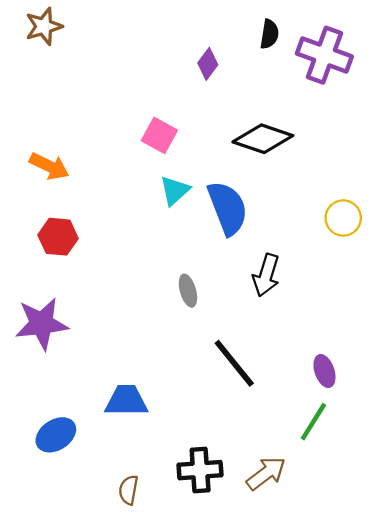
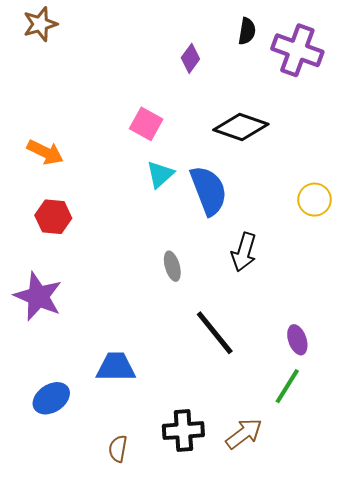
purple star: (42, 324) -> (38, 296), turned 30

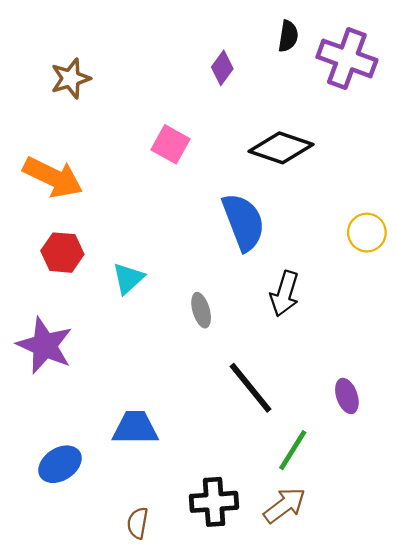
brown star: (40, 24) -> (71, 78), moved
orange arrow: (45, 152) -> (53, 177), size x1.4
cyan triangle: (160, 174) -> (128, 278), moved
green line: (287, 386) -> (293, 450), moved

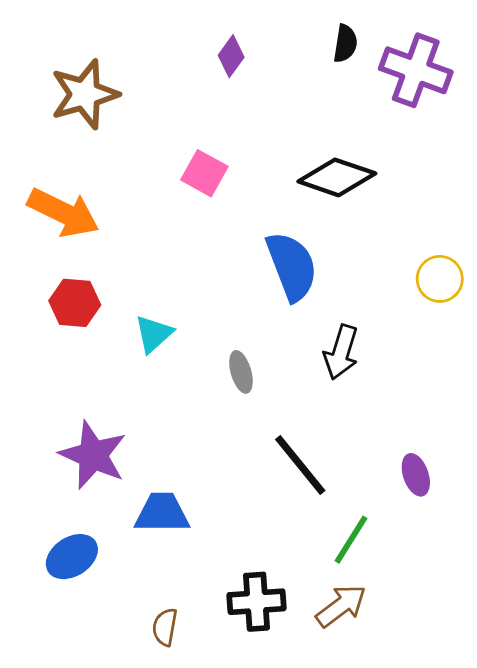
purple diamond: (222, 68) -> (231, 56), moved
brown star: (71, 78) -> (85, 94), size x1.4
purple star: (45, 345) -> (93, 455), moved

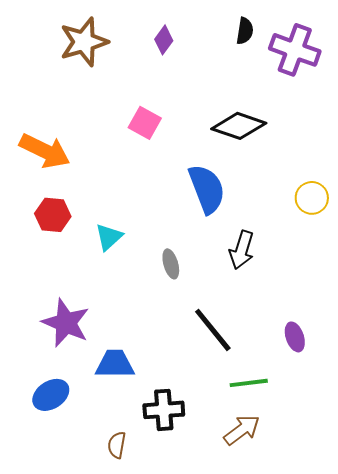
brown star: (85, 94) -> (84, 42), moved
green line: (351, 540) -> (249, 383), turned 51
black cross: (257, 602) -> (164, 410), moved

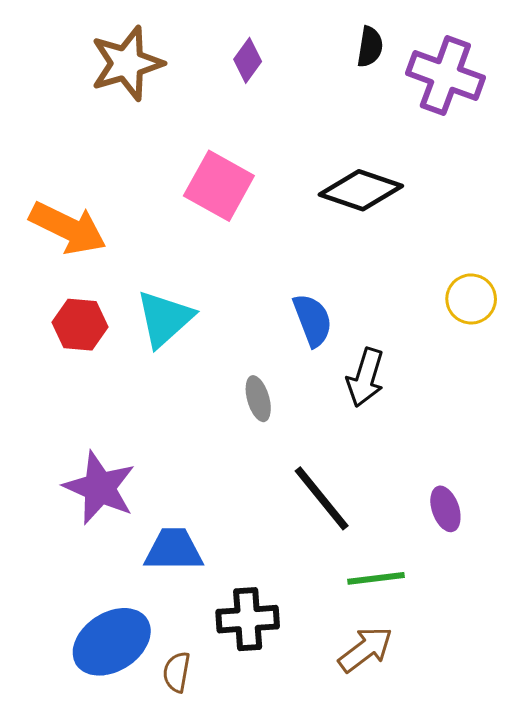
pink square: (145, 123) -> (219, 186), size x1.4
blue semicircle: (207, 189) -> (313, 320), moved, size x0.7
cyan triangle: (109, 237) -> (165, 319), moved, size x1.4
blue ellipse: (51, 395) -> (112, 642), moved, size x1.4

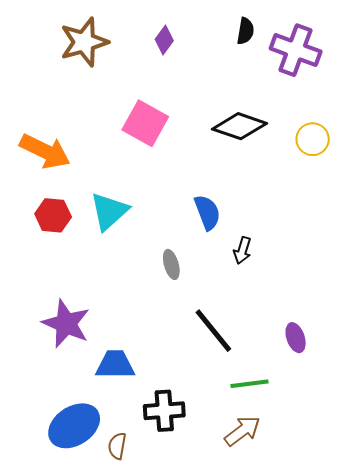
yellow circle: (471, 299) -> (313, 139), moved
black arrow: (365, 378) -> (242, 250), size x0.7

